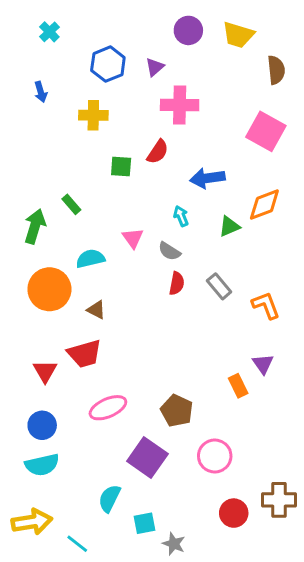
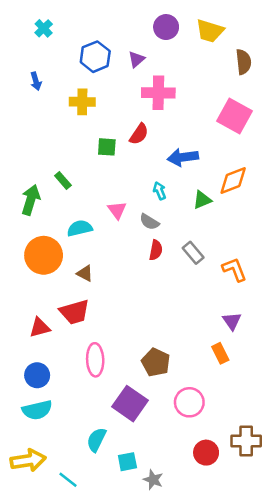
red triangle: (45, 371) -> (40, 328), turned 45
orange rectangle: (238, 386) -> (220, 353), moved
pink ellipse: (108, 408) -> (95, 360), turned -68

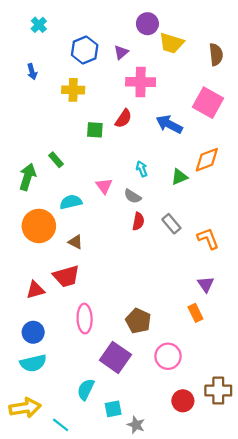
yellow trapezoid: (210, 31) -> (171, 43), moved
blue arrow: (183, 157) -> (169, 124), moved, turned 35

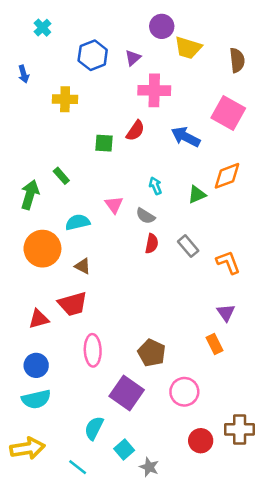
blue arrow: (32, 72) -> (24, 74), moved
yellow cross: (73, 90) -> (65, 99), moved
cyan square: (113, 409) -> (124, 450), turned -30
cyan line: (61, 425) -> (78, 467), moved

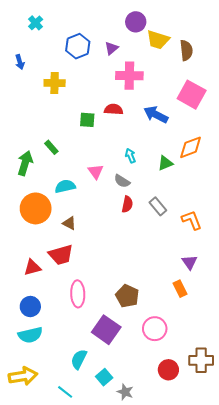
brown semicircle: (237, 60) -> (186, 50), moved
red semicircle: (135, 131) -> (114, 109), turned -120

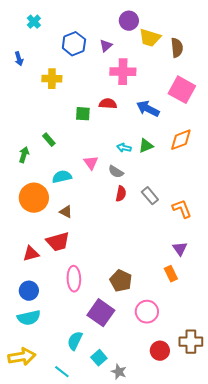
cyan arrow: (130, 156) -> (124, 148), turned -56
green arrow: (25, 163) -> (24, 155), size x0.7
green triangle: (165, 163) -> (146, 146), moved

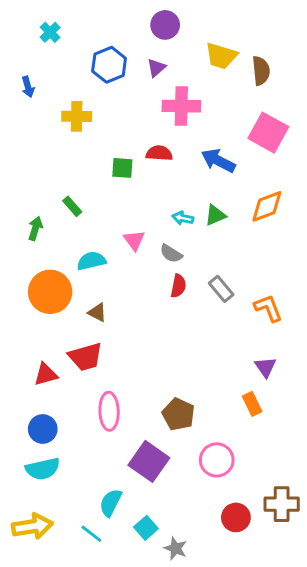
purple circle: (129, 21) -> (165, 25), moved
cyan line: (62, 372) -> (91, 534), moved

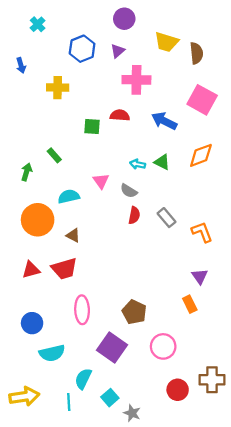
green triangle: (215, 215) -> (162, 162), turned 49
red triangle: (46, 374) -> (31, 270), moved
cyan semicircle: (43, 469) -> (52, 353), moved
cyan line: (91, 534) -> (69, 402), turned 49

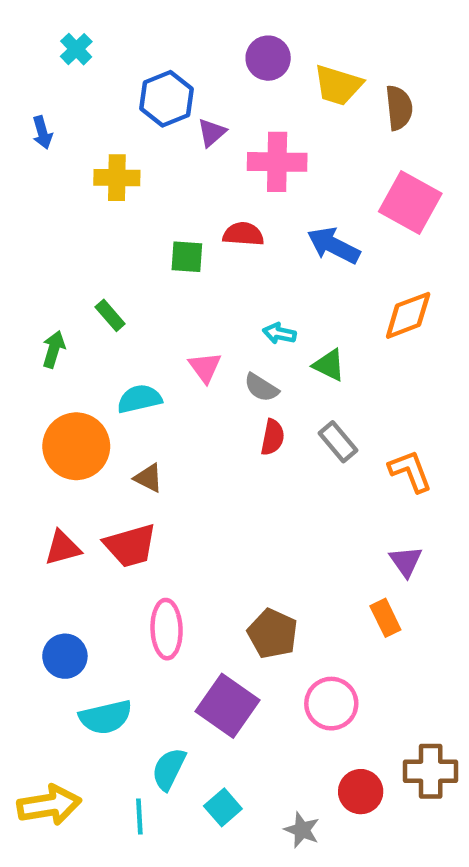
purple circle: (124, 19) -> (268, 58), moved
purple triangle: (118, 51) -> (212, 133), moved
green triangle: (162, 162) -> (329, 365), moved
gray star: (132, 413) -> (302, 830), moved

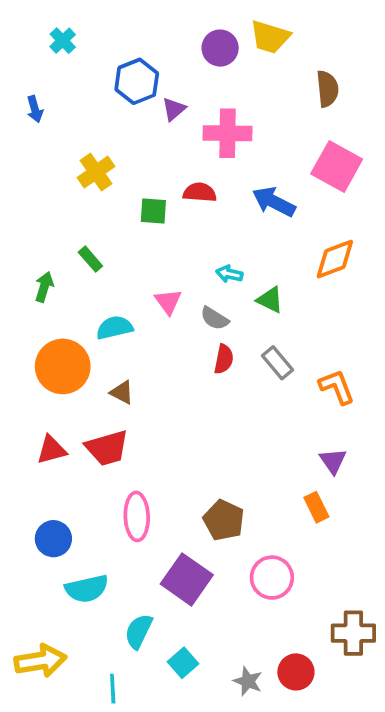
yellow trapezoid: (338, 85) -> (270, 37), moved
yellow cross: (117, 178) -> (96, 172), moved, turned -36
red circle: (361, 792) -> (296, 672), moved
cyan line: (139, 816) -> (113, 689), moved

